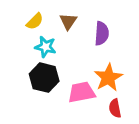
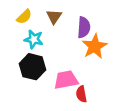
orange star: (108, 78) -> (95, 46), moved
red semicircle: (115, 108) -> (81, 94), moved

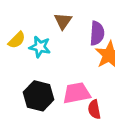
yellow semicircle: (24, 17) -> (17, 40), moved
black hexagon: (33, 67) -> (39, 96), moved

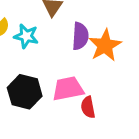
purple semicircle: (97, 33) -> (80, 36), moved

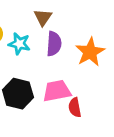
purple semicircle: (80, 36) -> (54, 44), moved

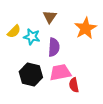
purple semicircle: (54, 44) -> (54, 47), moved
orange star: (90, 52) -> (85, 28), moved

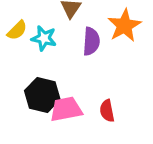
purple semicircle: (54, 47) -> (91, 41), moved
pink trapezoid: (60, 72) -> (66, 109), moved

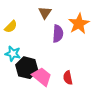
cyan star: (44, 38) -> (13, 54), moved
pink trapezoid: (66, 109) -> (42, 77), turned 50

